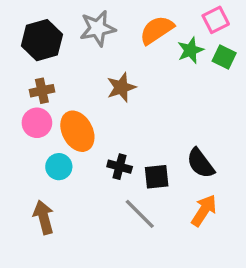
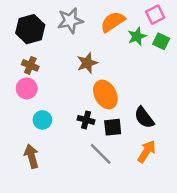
brown cross: (42, 91) -> (30, 65), turned 35
orange ellipse: (77, 131) -> (105, 95), moved

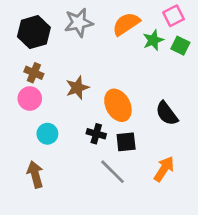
brown star: (87, 63) -> (77, 88), moved
black semicircle: (144, 118) -> (167, 113), moved

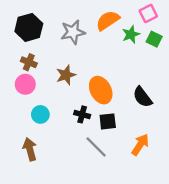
gray star: (79, 23) -> (73, 32), moved

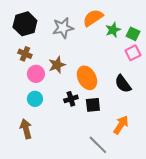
pink square: (148, 14) -> (133, 53), moved
pink circle: (25, 84) -> (36, 74), moved
black cross: (82, 114) -> (71, 99), turned -32
gray line: (96, 147) -> (98, 145), moved

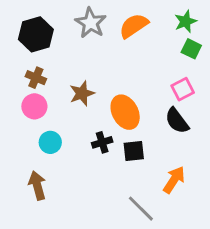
gray star: (63, 28) -> (91, 23), moved, turned -30
green star: (113, 30) -> (186, 21), moved
pink square: (133, 53) -> (183, 89), moved
pink circle: (36, 74) -> (34, 106), moved

